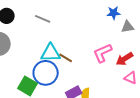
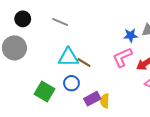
blue star: (114, 13) -> (131, 35), moved
blue circle: (46, 73) -> (71, 83), moved, size x0.6

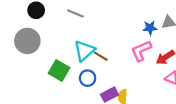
cyan triangle: (68, 57) -> (84, 51), turned -40
green square: (45, 91) -> (59, 70), moved

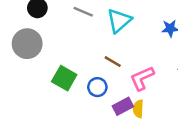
cyan triangle: (84, 51) -> (119, 21), moved
pink L-shape: (141, 51) -> (142, 78), moved

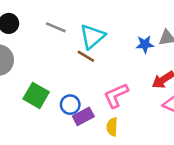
brown line: (113, 62) -> (86, 56), moved
purple rectangle: (123, 106) -> (83, 116), moved

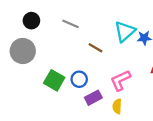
cyan triangle: (92, 37) -> (125, 31), moved
blue circle: (70, 105) -> (79, 79), moved

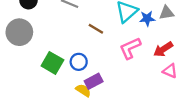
pink L-shape: (120, 80) -> (130, 48), moved
yellow semicircle: (117, 106) -> (83, 90), moved, turned 120

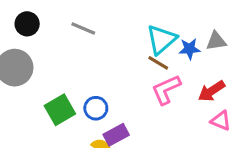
brown line: (96, 29) -> (158, 63), moved
green square: (52, 63) -> (60, 110), turned 30

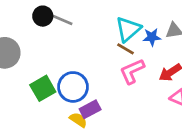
black circle: (27, 24) -> (43, 16), moved
blue circle: (96, 108) -> (73, 87), size x1.5

